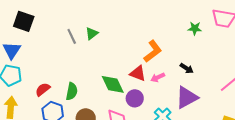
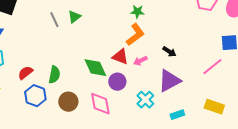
green star: (195, 28) -> (137, 12), moved

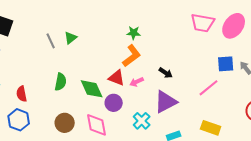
red semicircle: (25, 73) -> (22, 94), turned -63
green semicircle: (54, 75) -> (61, 82), moved
blue hexagon: (35, 96) -> (19, 120), moved

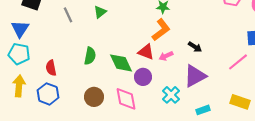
gray line: (51, 41) -> (68, 15), moved

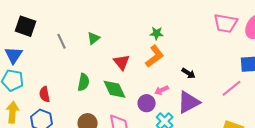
red triangle: (146, 52) -> (122, 62), moved, turned 30
pink arrow: (166, 56) -> (162, 90), moved
purple circle: (143, 77) -> (147, 103), moved

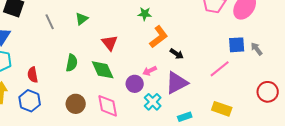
orange L-shape: (155, 56) -> (159, 37), moved

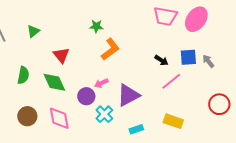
black arrow: (177, 54) -> (161, 60), moved

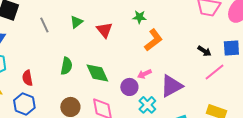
red triangle: (61, 55) -> (104, 30), moved

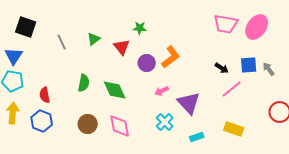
green star: (139, 17) -> (140, 28), moved
purple triangle: (171, 86) -> (189, 103), turned -45
purple circle: (129, 87) -> (147, 63), moved

